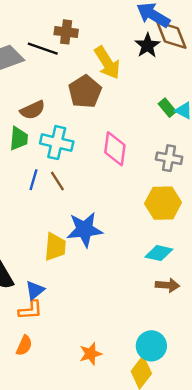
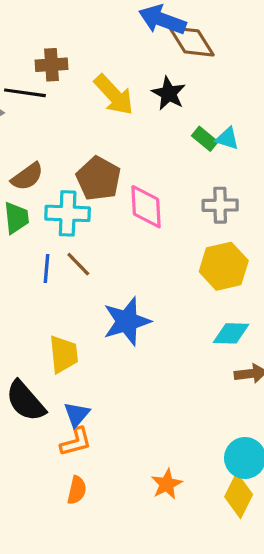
black star: (147, 45) -> (169, 93), moved
brown pentagon: (85, 92) -> (98, 179), moved
yellow trapezoid: (55, 247) -> (63, 354), moved

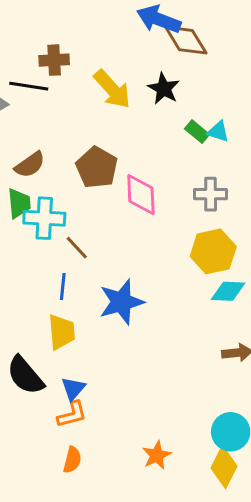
cyan cross: (68, 213) -> (44, 218), moved
blue line: (46, 268) -> (63, 286), moved
cyan diamond: (231, 333) -> (228, 291), moved

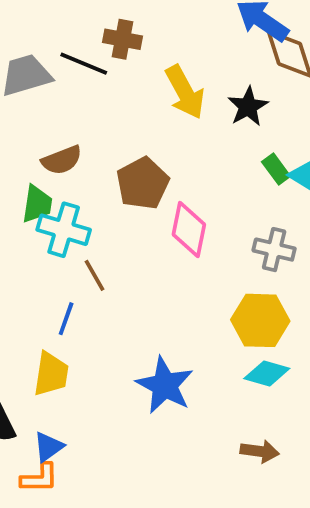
blue star: (121, 302) -> (165, 385), moved, turned 30

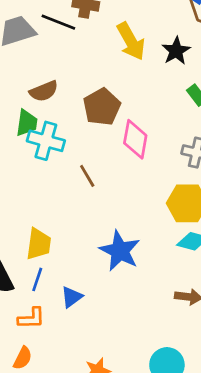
brown line: (95, 275) -> (87, 176), moved
blue line: (66, 319) -> (37, 279), moved
blue triangle: (48, 447) -> (72, 297), moved

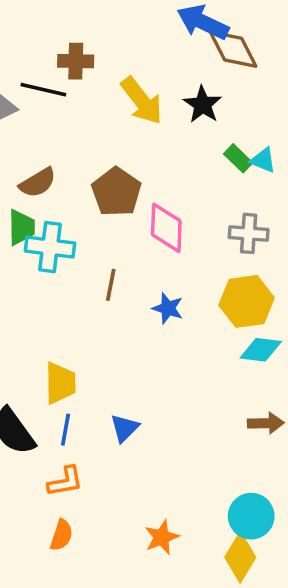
brown line: (87, 176) -> (111, 285), turned 50
blue star: (120, 251) -> (168, 308), moved, size x0.6
blue triangle: (72, 297) -> (124, 428), moved

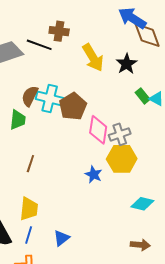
brown semicircle: (38, 183) -> (30, 96), turned 140
gray cross: (249, 233) -> (120, 134), moved, turned -30
cyan cross: (50, 247) -> (50, 99), moved
brown line: (111, 285) -> (30, 164), moved
yellow hexagon: (247, 301) -> (122, 159), moved

